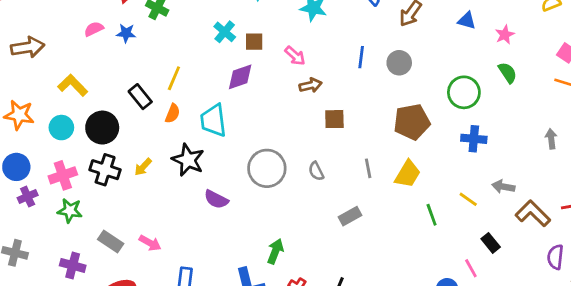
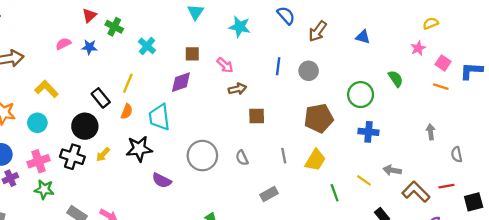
cyan cross: (225, 32) -> (147, 46), moved
pink star: (505, 35) -> (418, 48), moved
black circle: (102, 128) -> (85, 126), moved
black star: (188, 160) -> (139, 149), turned -30

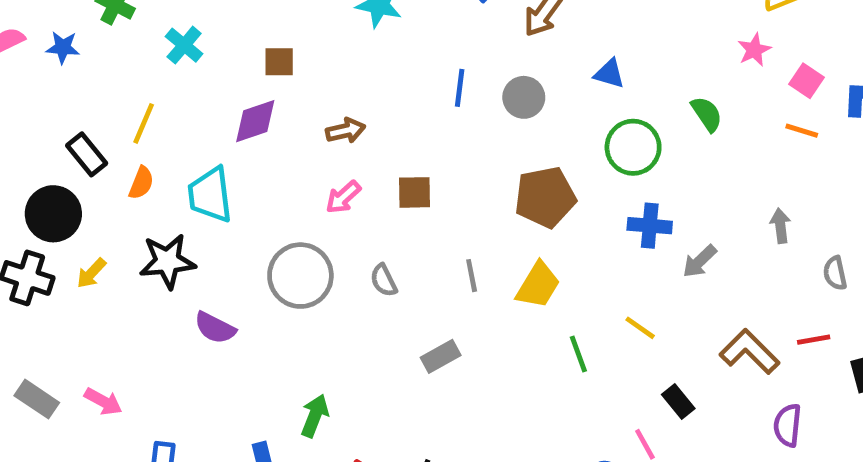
blue triangle: (363, 37) -> (609, 74), moved
pink arrow: (225, 65) -> (343, 197), moved, turned 96
brown arrow: (237, 89) -> (346, 131), moved
gray arrow: (392, 170) -> (700, 261), moved, turned -54

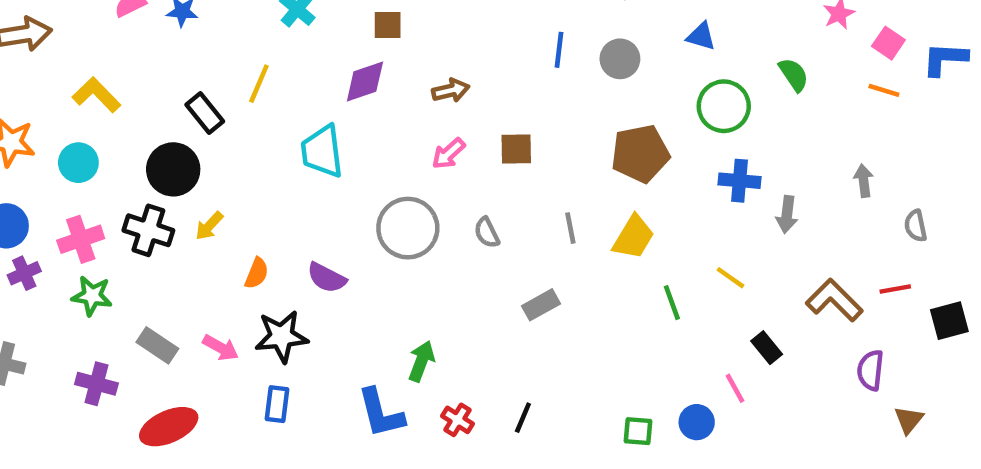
orange semicircle: (141, 183) -> (257, 273), moved
black star: (167, 261) -> (281, 336), moved
gray arrow: (700, 261) -> (787, 215), turned -39

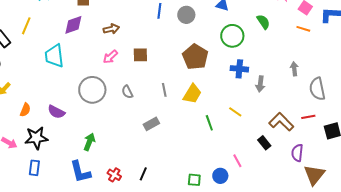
brown pentagon: (640, 154) -> (195, 57), turned -30
gray semicircle: (916, 226) -> (317, 89), size x1.6
black rectangle: (767, 348) -> (264, 143), moved
green arrow: (421, 361) -> (89, 142), moved
brown triangle: (909, 420) -> (314, 175), size x1.6

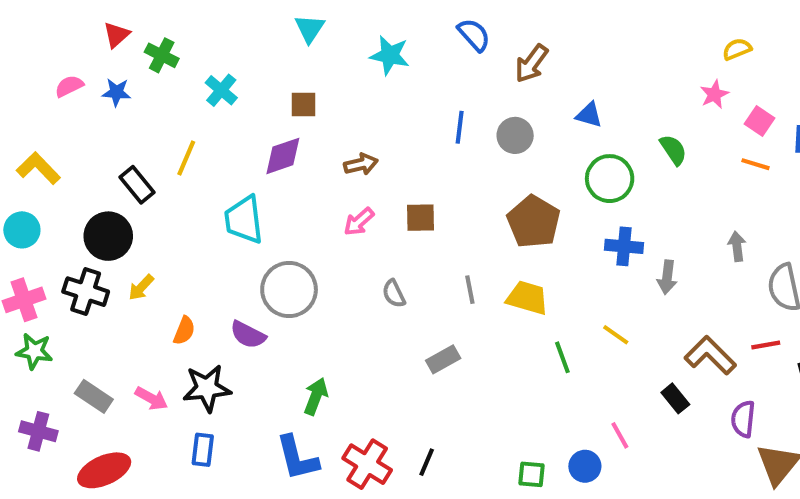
gray circle: (92, 90) -> (289, 290), moved
yellow trapezoid: (192, 94) -> (527, 298), turned -105
red cross: (114, 175) -> (367, 464), size x1.6

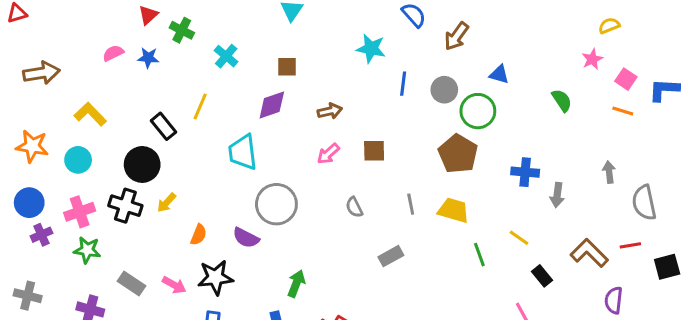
cyan star: (390, 55) -> (371, 49), moved
green circle: (610, 179) -> (478, 111), moved
black rectangle: (675, 398) -> (542, 276), moved

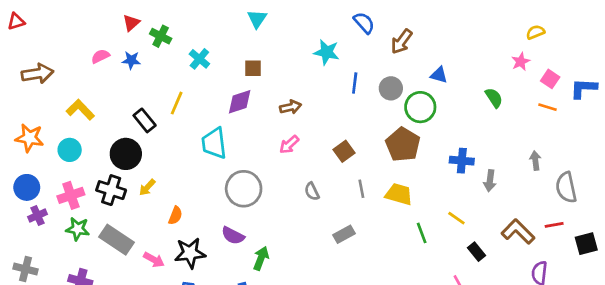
brown square: (374, 151) -> (344, 151), moved, turned -35
purple semicircle: (246, 238) -> (233, 236), moved
gray rectangle: (131, 284) -> (116, 240), moved, size x1.4

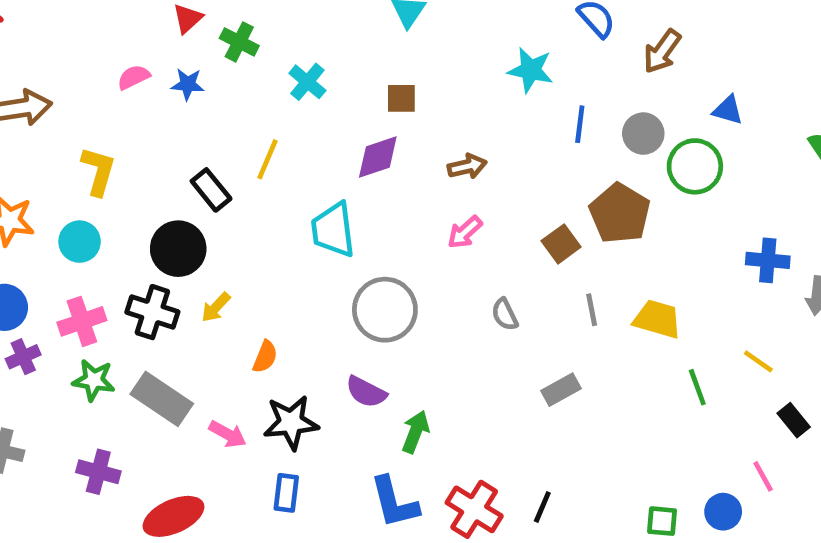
yellow L-shape: (80, 110) -> (98, 171), turned 60
brown pentagon: (403, 145) -> (620, 213), moved

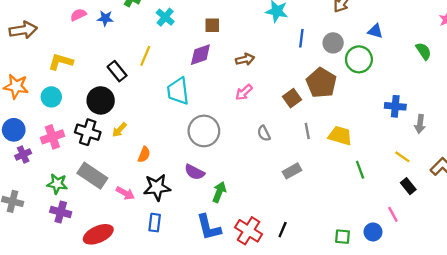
yellow L-shape: (98, 171) -> (61, 62), turned -90
yellow line: (758, 361) -> (402, 157), moved
green star: (94, 380) -> (57, 184), moved

